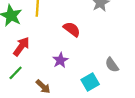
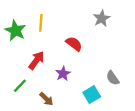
red arrow: (21, 46) -> (36, 60), moved

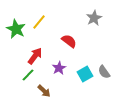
yellow line: (41, 23) -> (39, 22), turned 35
green line: (20, 86) -> (28, 75), moved
cyan square: (92, 95) -> (85, 74), moved

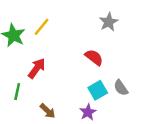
red semicircle: (69, 41) -> (94, 57), moved
purple star: (59, 68) -> (88, 112), moved
green line: (28, 75) -> (17, 91), moved, turned -32

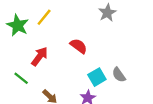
red semicircle: (94, 57) -> (79, 46), moved
green line: (17, 91) -> (21, 78), turned -63

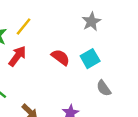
red arrow: (40, 56) -> (17, 56), moved
cyan square: (97, 77) -> (90, 59), moved

